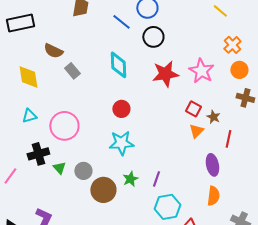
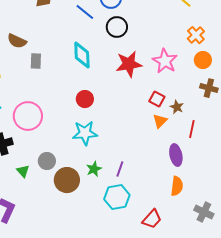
gray rectangle: (72, 71) -> (36, 61), turned 42
green triangle: (59, 168) -> (23, 171), moved
cyan hexagon: (167, 207) -> (117, 197), moved

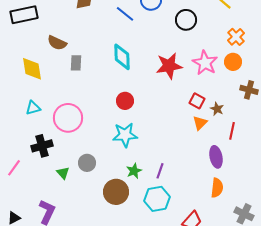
black circle: (117, 27) -> (186, 20), moved
orange circle: (203, 60) -> (233, 62), moved
brown circle: (67, 180) -> (116, 192), moved

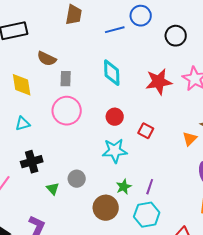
blue line: (125, 14) -> (115, 30), turned -54
red square: (197, 101) -> (146, 131), moved
pink circle: (68, 118) -> (67, 111), moved

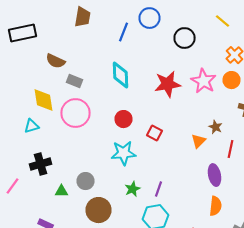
blue line: (115, 30) -> (124, 32), turned -54
gray rectangle: (66, 79) -> (74, 81), turned -70
yellow diamond: (22, 85) -> (44, 100), moved
green triangle: (53, 189) -> (62, 191), turned -48
brown circle: (106, 208) -> (98, 210), moved

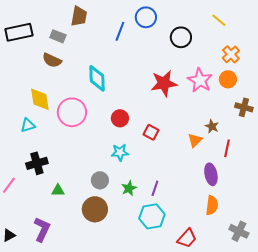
cyan diamond: (120, 75) -> (97, 78), moved
gray rectangle: (74, 81) -> (58, 36), moved
cyan star: (124, 153) -> (120, 152), size x0.7
gray circle: (86, 181) -> (100, 180), moved

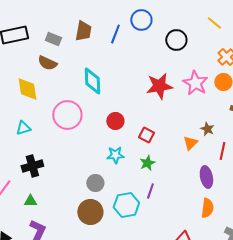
brown trapezoid: (79, 16) -> (83, 31), moved
yellow diamond: (40, 99) -> (27, 89), moved
green star: (129, 188) -> (147, 163), moved
green triangle: (58, 190) -> (30, 201), moved
cyan hexagon: (152, 216) -> (126, 205), moved

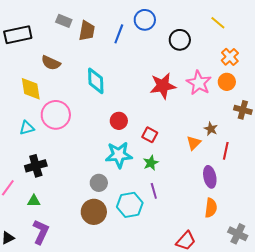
gray rectangle: (53, 39) -> (64, 21), moved
pink circle: (67, 115) -> (56, 115), moved
cyan star: (115, 155) -> (119, 155), size x1.5
purple line: (150, 191) -> (154, 191), turned -35

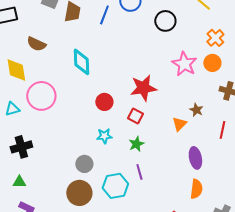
red star: (163, 86) -> (143, 88), moved
red line: (226, 151) -> (222, 130), moved
cyan star: (119, 155) -> (104, 136), size x0.6

